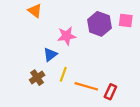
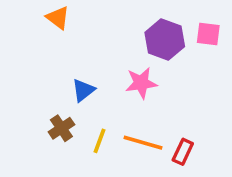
pink star: (67, 36) -> (141, 83), moved
yellow line: (63, 74) -> (99, 141), moved

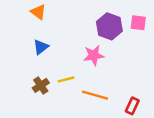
blue triangle: (83, 90) -> (41, 47), moved
yellow line: (99, 141) -> (66, 79), moved, turned 56
red rectangle: (183, 152) -> (132, 106), moved

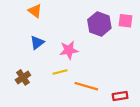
pink star: (94, 55) -> (69, 50), moved
brown cross: (41, 85) -> (23, 77), moved
red rectangle: (132, 106) -> (120, 96), turned 56

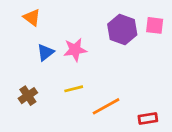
orange triangle: (35, 11) -> (32, 17), moved
pink star: (69, 50) -> (75, 50), moved
orange line: (86, 86) -> (106, 106), turned -45

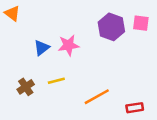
orange triangle: (32, 17) -> (12, 13), moved
yellow line: (74, 89) -> (56, 81), moved

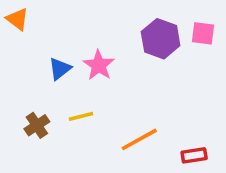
pink star: (69, 45) -> (99, 65), turned -30

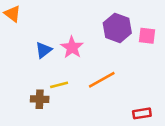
pink square: (203, 33) -> (147, 36), moved
brown cross: (37, 125) -> (40, 99), moved, turned 36
orange line: (139, 139) -> (102, 80), moved

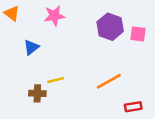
pink star: (72, 47) -> (54, 16), moved, turned 30
blue triangle: (44, 50) -> (31, 47), moved
orange line: (102, 80) -> (109, 81), moved

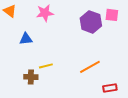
pink square: (138, 34) -> (112, 15), moved
blue triangle: (31, 47) -> (26, 39), turned 32

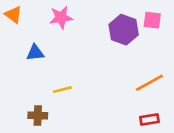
orange line: (90, 67) -> (149, 83), moved
brown cross: (31, 77) -> (38, 115), moved

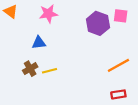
blue triangle: (35, 53) -> (39, 43), moved
brown cross: (38, 115) -> (30, 69), moved, turned -32

